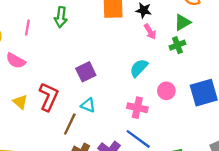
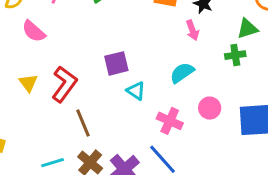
pink arrow: (150, 32) -> (192, 30), moved
cyan triangle: (88, 105) -> (136, 91), moved
brown line: (70, 124) -> (83, 123), turned -60

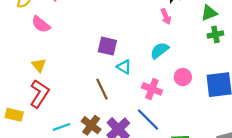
green cross: (235, 55) -> (215, 35), moved
purple square: (116, 63) -> (107, 46), turned 30
red L-shape: (64, 84) -> (39, 94), moved
brown line: (83, 123) -> (102, 89), moved

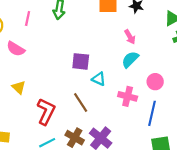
pink arrow: (166, 17) -> (130, 37), moved
red L-shape: (39, 94) -> (46, 111), moved
blue line: (148, 120) -> (152, 113), moved, turned 65

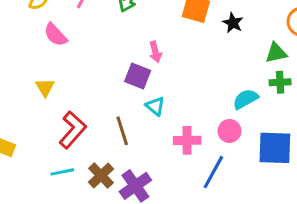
pink arrow: (130, 37) -> (155, 52), moved
cyan semicircle: (130, 59) -> (245, 99), moved
pink cross: (128, 96) -> (187, 140), turned -30

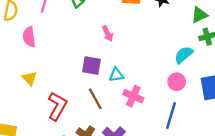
pink semicircle: (56, 35) -> (29, 37), turned 48
purple square: (138, 76) -> (92, 65), moved
cyan triangle: (155, 106) -> (116, 75), turned -35
pink cross: (187, 140) -> (133, 96), moved, turned 36

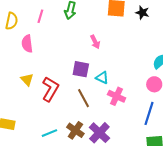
cyan triangle: (116, 75) -> (102, 78), turned 32
red L-shape: (57, 106) -> (50, 89), moved

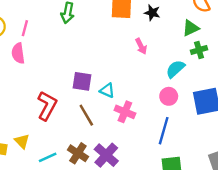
pink line: (40, 16) -> (25, 28), moved
pink arrow: (95, 42) -> (141, 46), moved
yellow triangle: (27, 80) -> (22, 141), moved

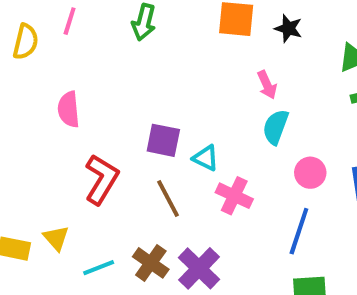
pink line: (25, 28) -> (70, 21), moved
pink semicircle: (18, 53) -> (69, 109), moved
cyan semicircle: (175, 69) -> (276, 127), moved, turned -30

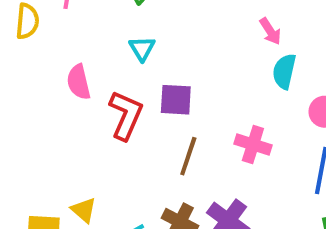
cyan triangle: (206, 158) -> (142, 48), moved, turned 40
red L-shape: (102, 179) -> (126, 115), moved
brown line: (168, 199) -> (188, 156), turned 54

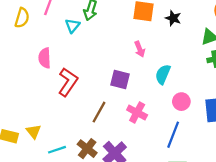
pink arrow: (270, 31) -> (140, 49), moved
cyan triangle: (142, 48) -> (72, 26), moved
purple square: (176, 100) -> (120, 79), moved

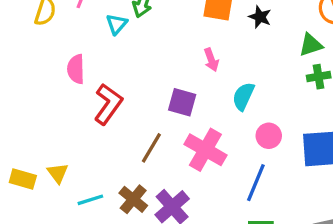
pink cross: (137, 112) -> (205, 150), size x1.4

